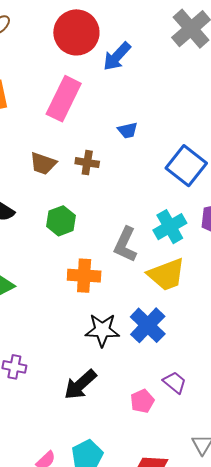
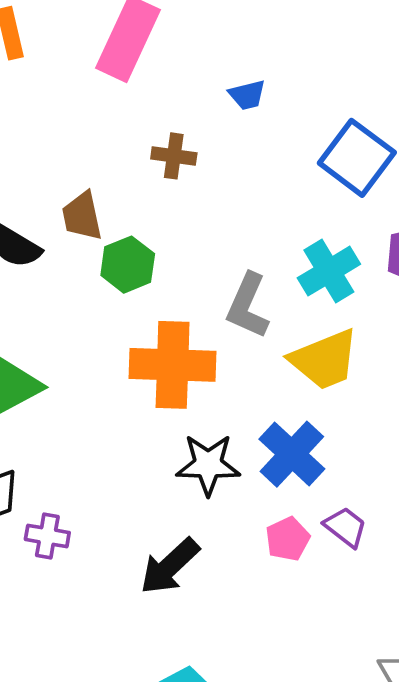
brown trapezoid: (43, 163) -> (82, 216), moved, turned 60
orange cross: (84, 276) -> (173, 365), size x1.4
purple trapezoid: (175, 382) -> (346, 527), moved
pink pentagon: (142, 401) -> (288, 539), moved

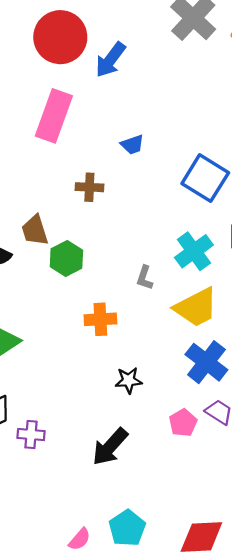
gray L-shape: (248, 306) -> (145, 278), size x0.6
orange cross: (173, 365) -> (100, 319), size x0.6
blue cross: (292, 454) -> (206, 362), moved
black star: (208, 465) -> (129, 380), size x0.7

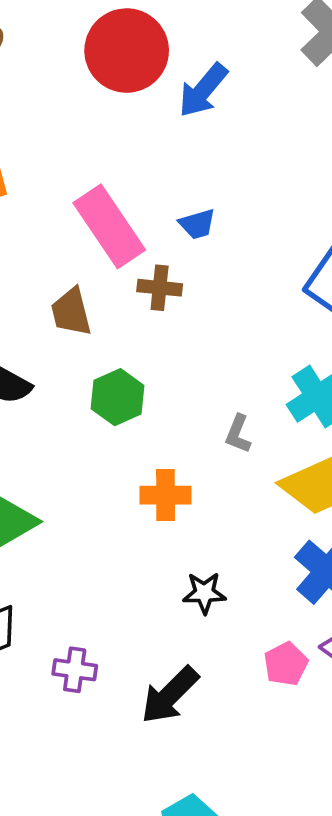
pink rectangle: (54, 116) -> (109, 226), moved, turned -57
blue trapezoid: (132, 145) -> (197, 224), moved
brown trapezoid: (35, 230) -> (71, 312), moved
purple cross: (31, 435) -> (75, 670), moved

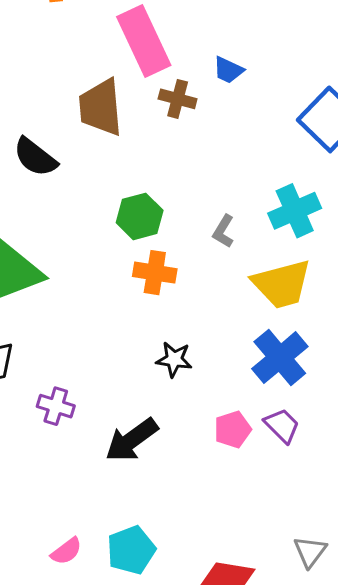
blue trapezoid: (197, 224) -> (228, 70), moved, turned 32
brown trapezoid: (71, 312) -> (101, 107), size x1.4
green hexagon: (118, 397) -> (140, 216), moved

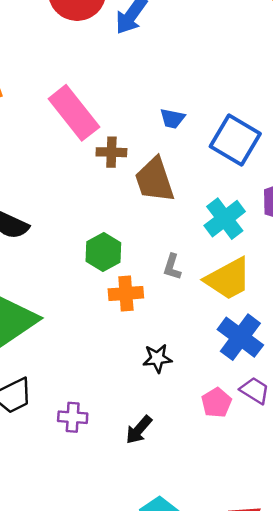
blue trapezoid: (228, 70) -> (172, 119), moved
brown trapezoid: (101, 107) -> (155, 180), moved
gray L-shape: (223, 231) -> (172, 267), moved
black arrow: (132, 440) -> (139, 430), size x0.7

